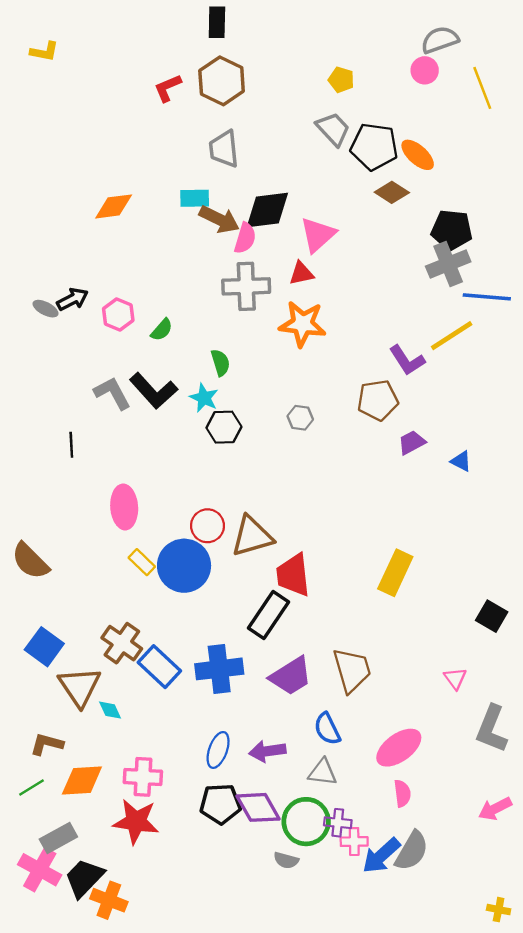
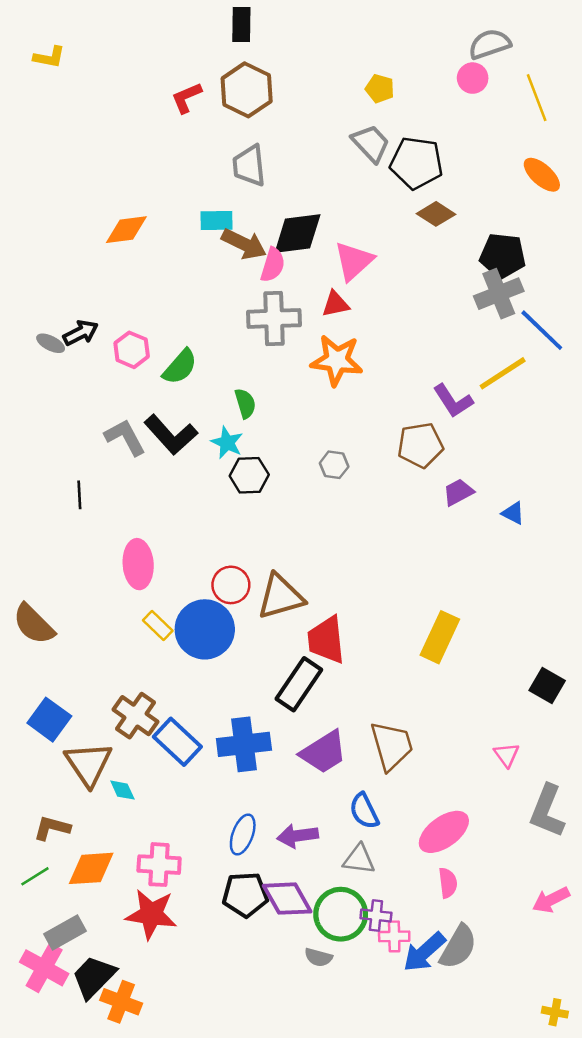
orange ellipse: (418, 155) -> (542, 175), moved
blue line: (487, 297) -> (542, 330), turned 39
green semicircle: (162, 330) -> (180, 367), size x1.4

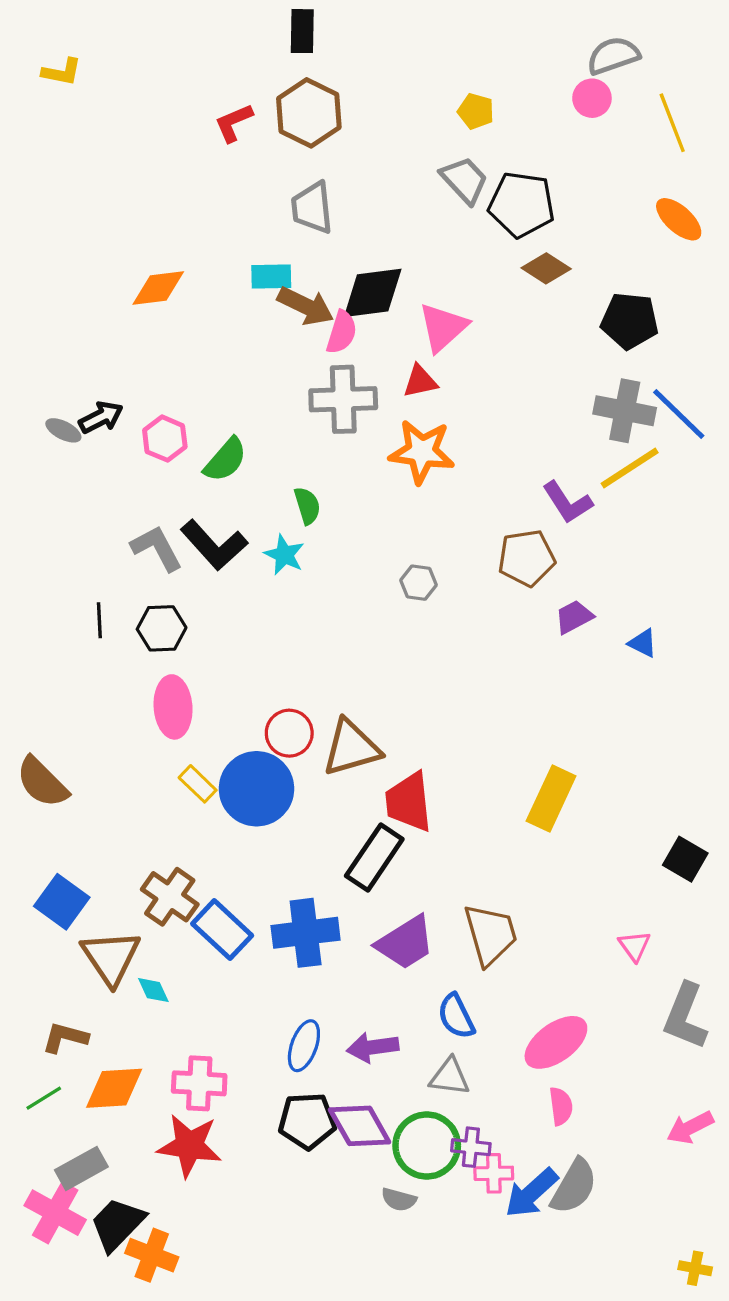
gray cross: (499, 294) -> (625, 411), moved, turned 33
black hexagon: (249, 475) -> (162, 628), moved

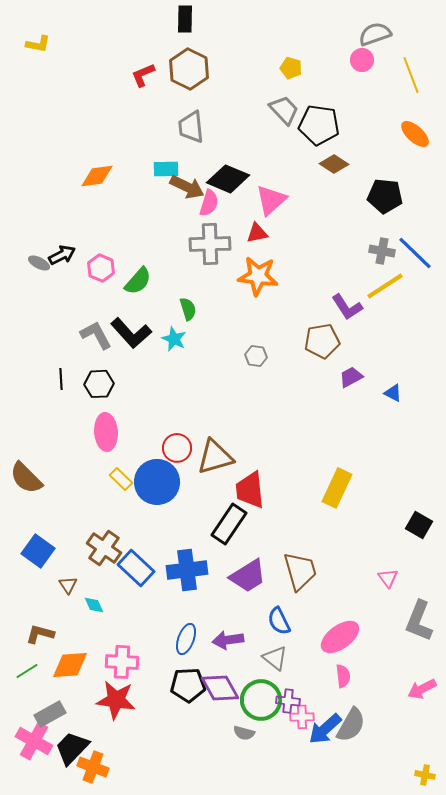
black diamond: (373, 293) -> (228, 179), turned 30
gray cross: (625, 411) -> (382, 251), size x0.7
brown triangle: (111, 957) -> (68, 585), size x0.5
gray triangle: (450, 1077) -> (275, 658), turned 32

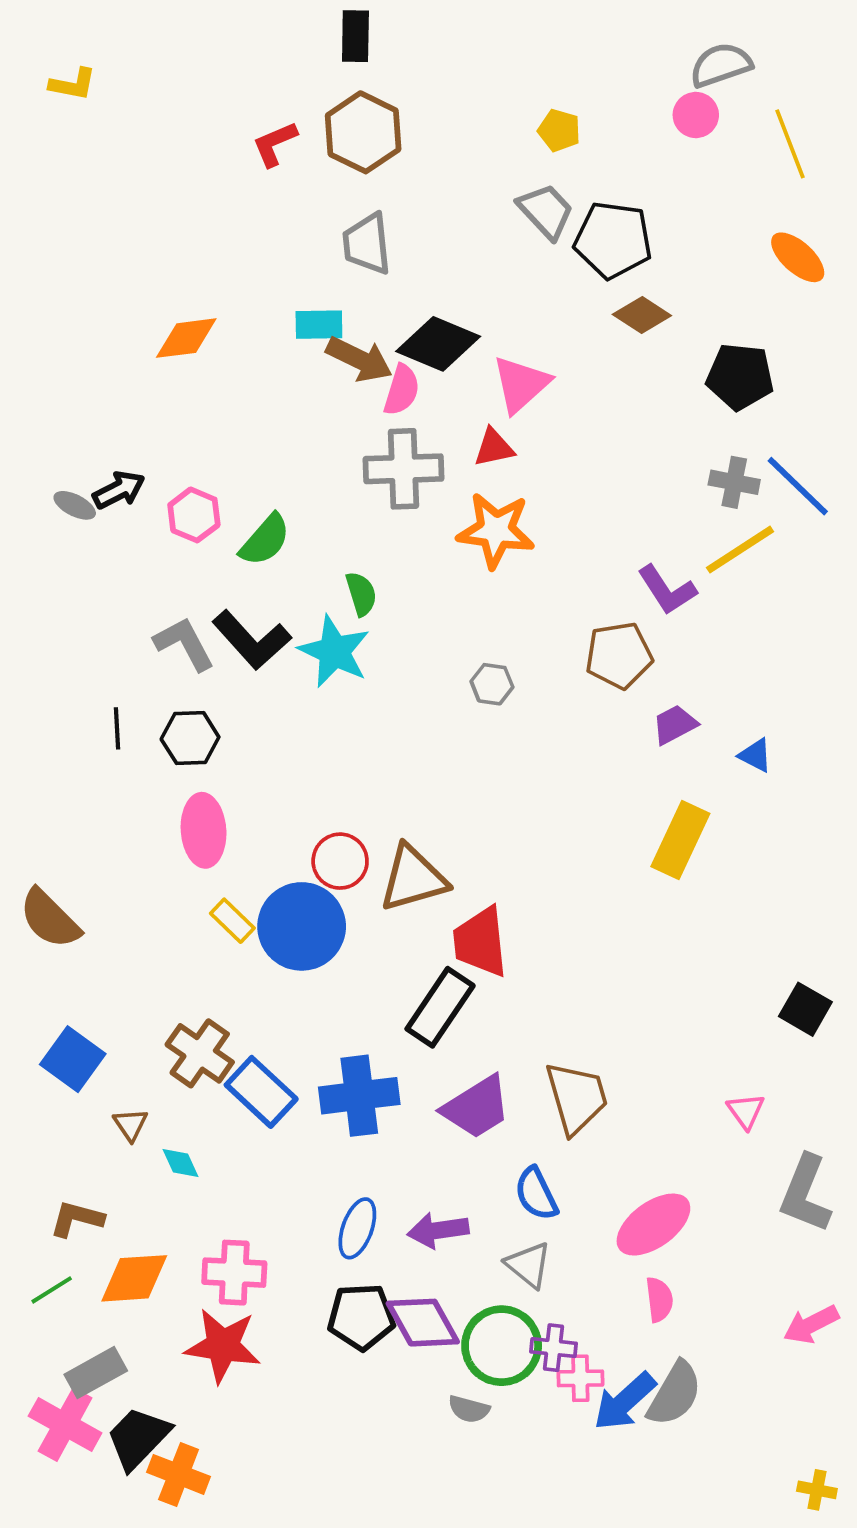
cyan star: (174, 339) -> (334, 651), size x1.5
yellow rectangle: (337, 488) -> (680, 840), moved

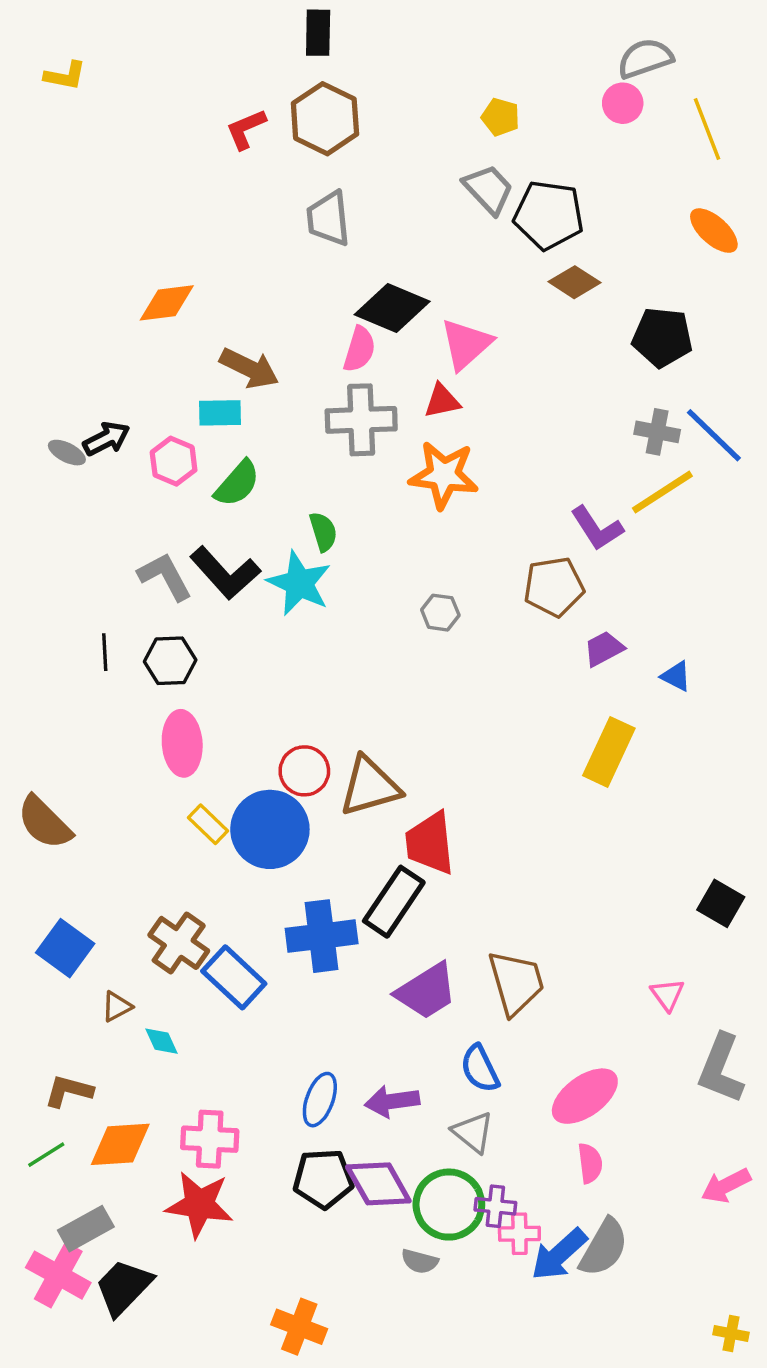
cyan rectangle: (319, 325) -> (220, 413), moved
brown arrow: (359, 359) -> (249, 368), moved
blue cross: (359, 1096) -> (322, 936), moved
brown triangle: (130, 1125) -> (117, 1007), turned 36
orange cross: (179, 1474) -> (299, 1327), moved

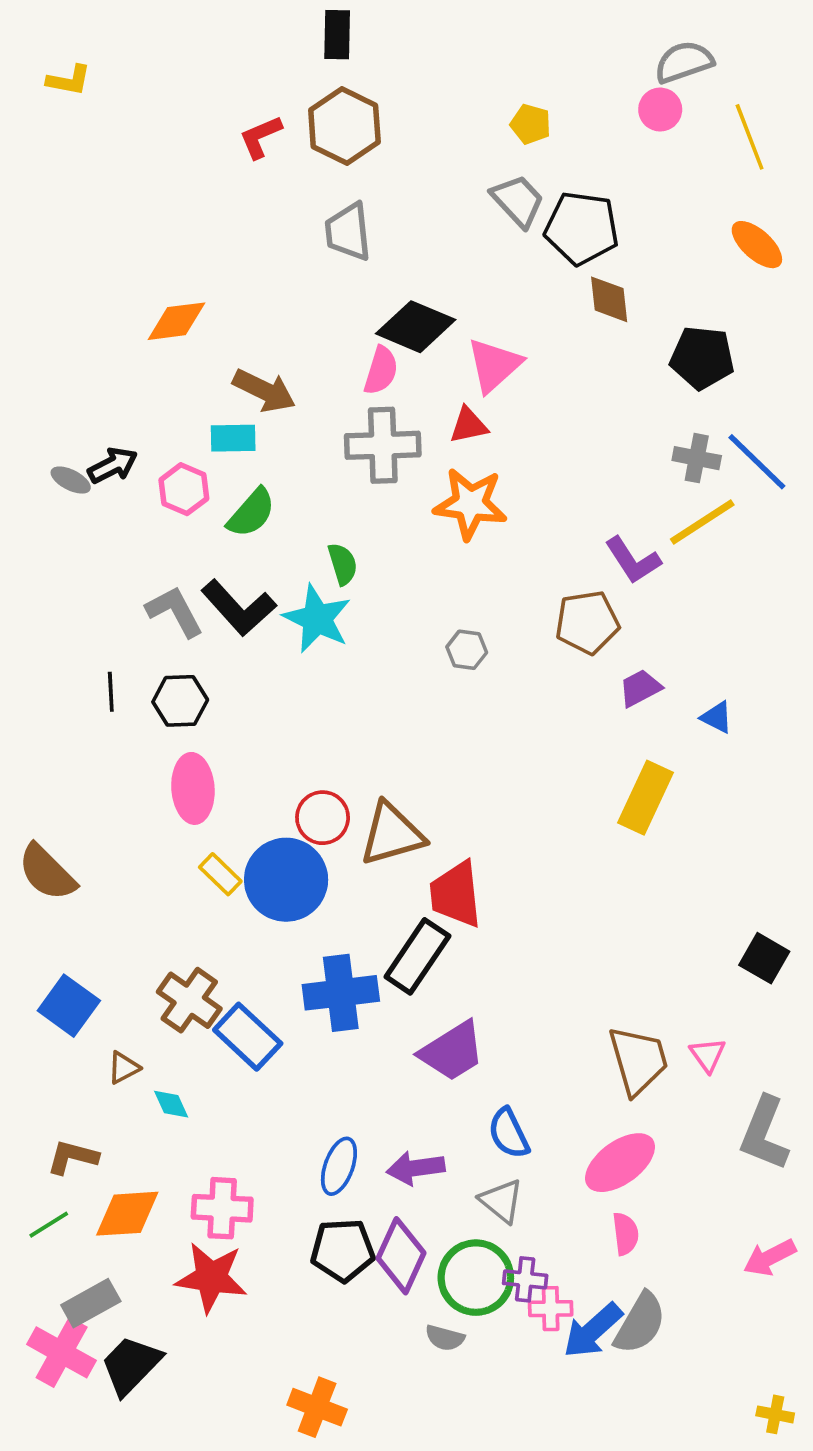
brown diamond: (575, 282) -> (609, 299), turned 51
brown trapezoid: (516, 983) -> (638, 1060), moved
purple diamond: (378, 1184) -> (401, 1256), turned 54

